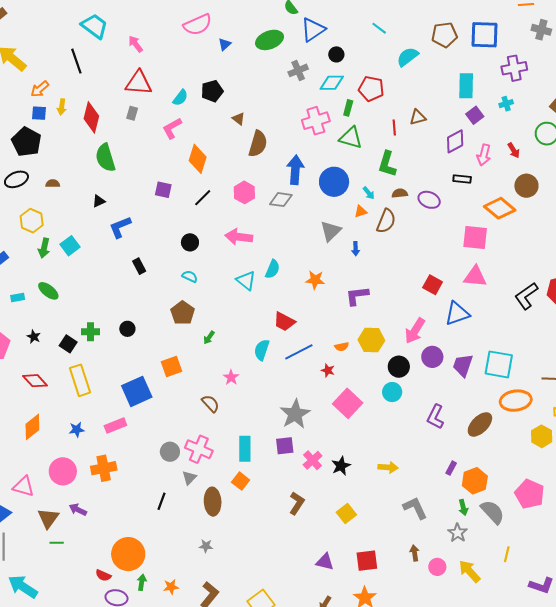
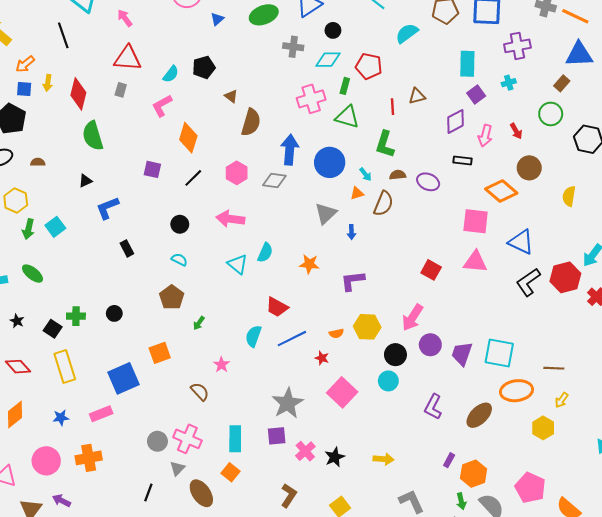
gray cross: (298, 70) -> (293, 47), turned 30
blue triangle: (457, 314) -> (521, 242), moved, turned 44
brown ellipse: (213, 502) -> (201, 493), turned -32

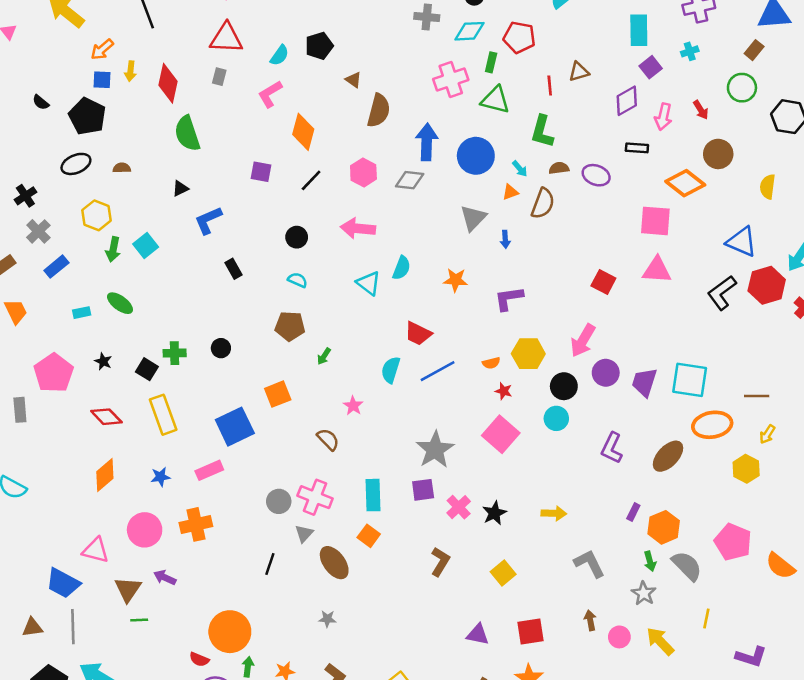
blue triangle: (521, 242) -> (742, 242), moved
brown pentagon: (172, 297) -> (290, 326), turned -30
red star: (322, 358) -> (504, 391), moved

